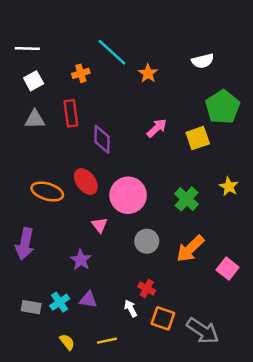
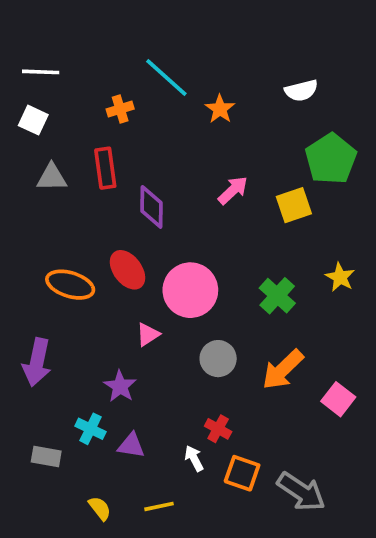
white square: (34, 81) -> (33, 120), moved, turned -36
pink triangle: (99, 225) -> (148, 335), turned 35
cyan cross: (60, 302) -> (91, 429), moved, turned -30

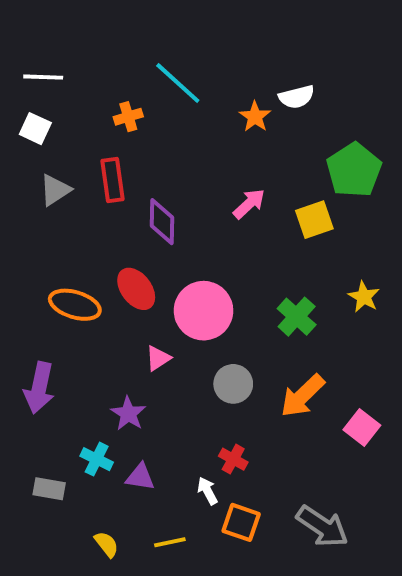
white semicircle: (301, 90) -> (297, 97), moved
orange star: (220, 109) -> (255, 117), moved
gray triangle: (52, 177) -> (55, 190), turned -32
orange square: (242, 473) -> (241, 522), moved

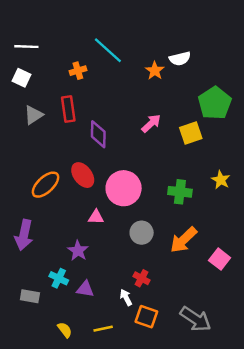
orange ellipse: (75, 305) -> (46, 185), turned -60
green cross: (297, 317) -> (180, 192), turned -35
pink triangle: (158, 358) -> (96, 217), turned 35

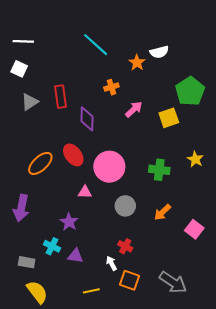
orange cross: (78, 71) -> (111, 87), moved
orange arrow: (184, 240) -> (162, 212), size x0.7
yellow semicircle: (65, 330) -> (37, 292), moved, size x1.6

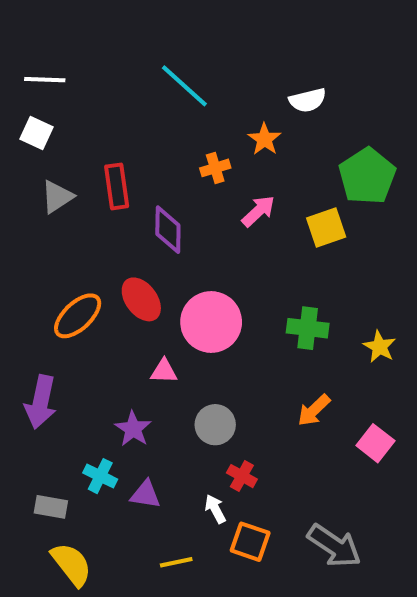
orange star: (137, 63) -> (265, 139), moved
yellow star: (195, 159) -> (380, 347), moved
gray circle: (125, 206) -> (215, 425), moved

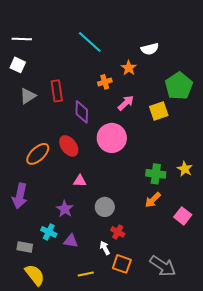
pink circle: (211, 322) -> (112, 138), moved
green cross: (308, 328) -> (156, 174), moved

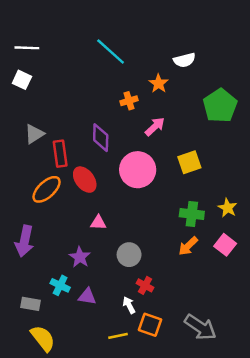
red rectangle: (57, 91) -> (60, 154), moved
gray triangle: (28, 96) -> (34, 134), moved
yellow square: (159, 111) -> (189, 162), moved
pink square: (183, 216) -> (225, 245), moved
yellow line: (86, 274) -> (118, 336), moved

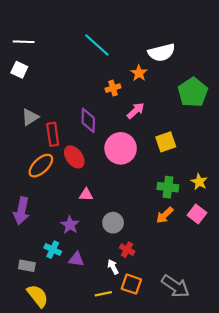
white semicircle: (184, 60) -> (161, 53), size x1.4

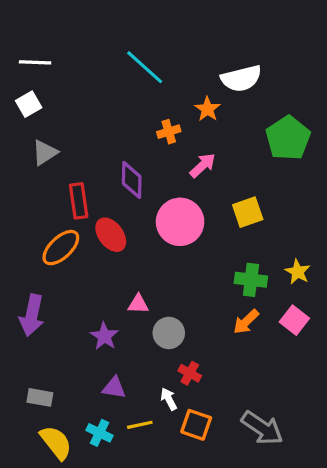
white square: (19, 70) -> (29, 104), turned 35
gray triangle: (30, 117) -> (45, 153), moved
pink triangle: (86, 195) -> (138, 304), moved
cyan cross: (53, 250) -> (100, 433), moved
yellow line: (103, 294) -> (140, 425), moved

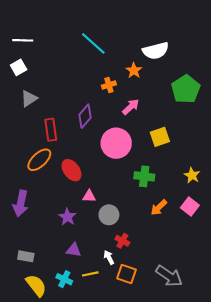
purple diamond: (132, 180) -> (85, 116), turned 40
red ellipse: (111, 235) -> (72, 170), moved
green cross: (251, 280) -> (144, 176), moved

